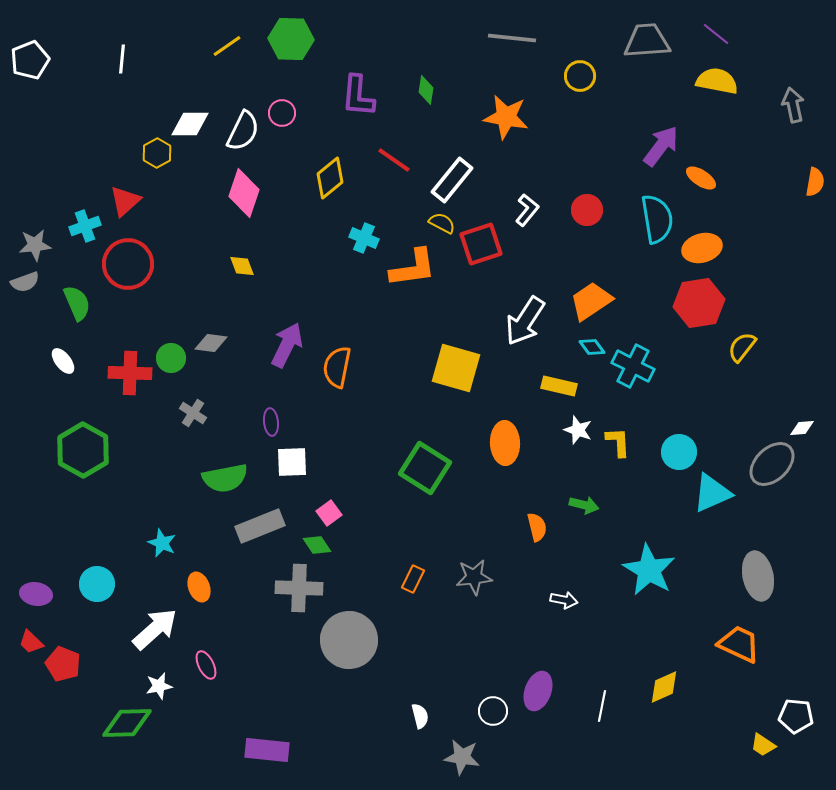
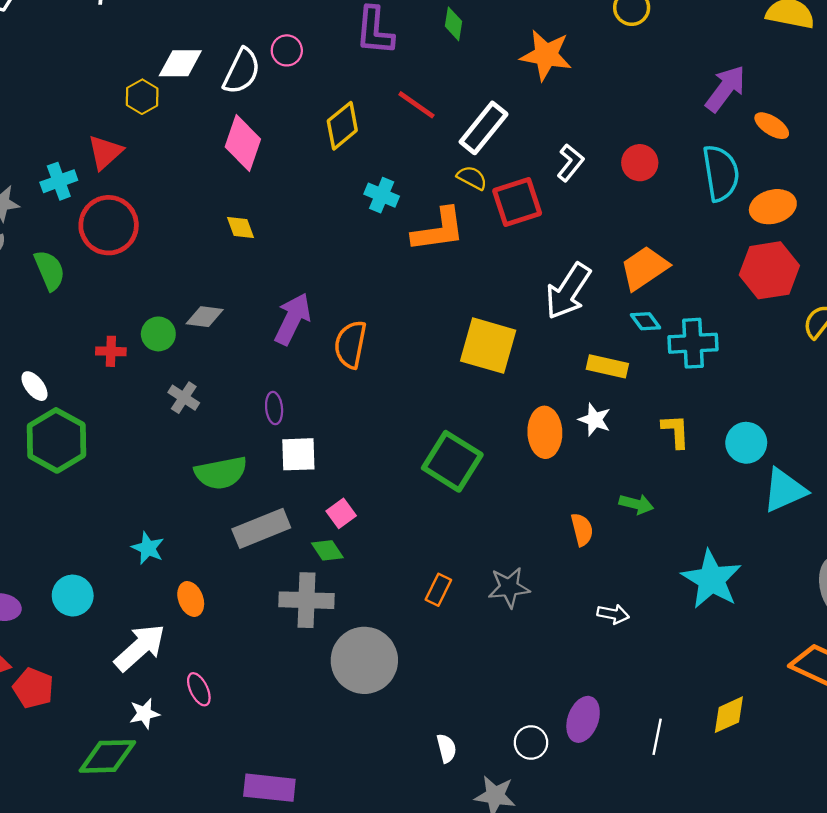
white ellipse: (63, 361) -> (34, 386), moved
cyan cross: (633, 366) -> (693, 343), turned -30
red cross: (130, 373) -> (111, 351), size x0.6
white star: (578, 430) -> (595, 420), moved

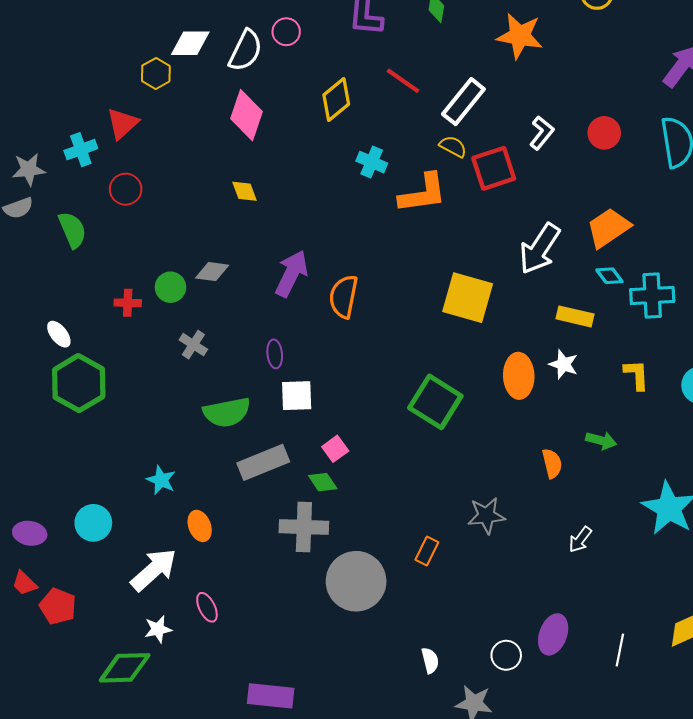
red circle: (109, 225) -> (126, 189), size x0.6
orange rectangle: (438, 590) -> (427, 551), moved
white arrow: (613, 614) -> (580, 540), turned 116

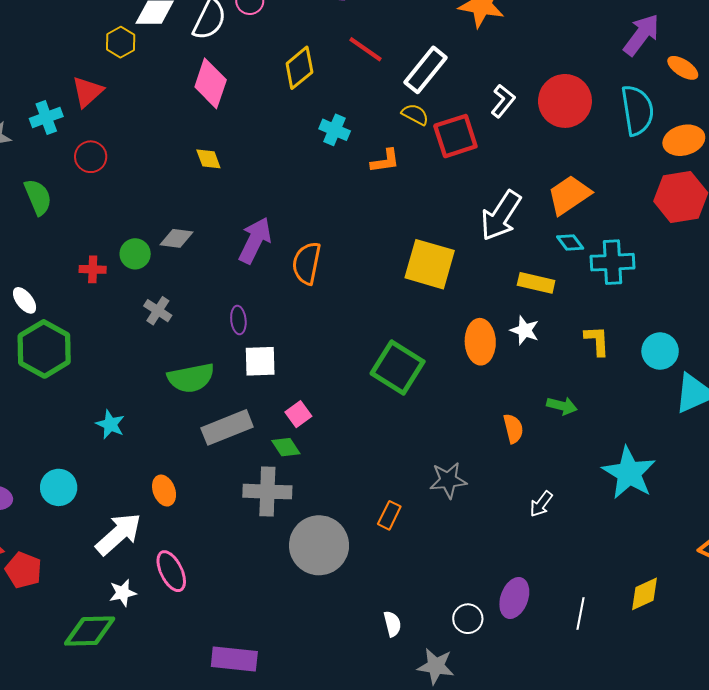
red circle: (604, 133) -> (565, 101), size x1.6
orange L-shape: (423, 193) -> (385, 161), size x0.6
cyan star: (161, 480) -> (110, 424), moved
pink ellipse: (207, 607) -> (171, 571), size x1.4

